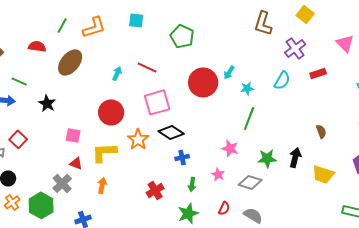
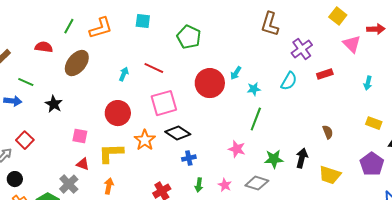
yellow square: (305, 14) -> (338, 16), moved
pink star: (218, 174) -> (225, 185), moved

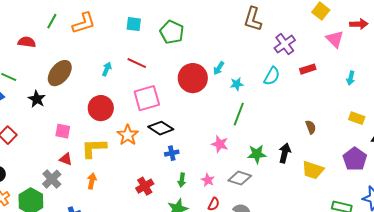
cyan square: (143, 21) -> (134, 24), moved
brown ellipse: (77, 63) -> (60, 73), moved

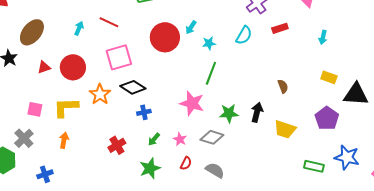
pink square: (63, 131) -> (35, 109), moved
pink star: (220, 144) -> (192, 103), size x1.4
red triangle: (66, 159) -> (44, 67), moved, turned -40
green arrow: (182, 180) -> (154, 139), turned 32

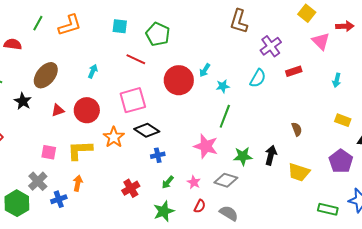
red line: (109, 22) -> (136, 59), moved
blue cross: (45, 174) -> (59, 199), moved

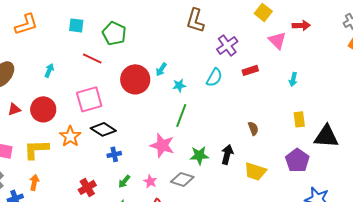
yellow rectangle: (343, 120) -> (299, 119), turned 63

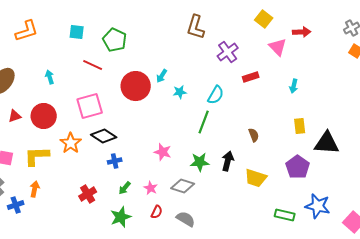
cyan arrow: (49, 70) -> (50, 77), turned -40
cyan semicircle: (214, 77) -> (216, 95), moved
green line: (181, 115) -> (204, 122), moved
pink star: (162, 145) -> (163, 152), size x0.7

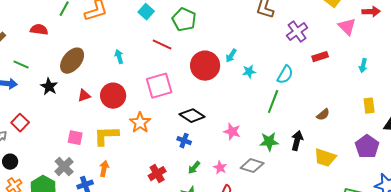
cyan square: (77, 32) -> (146, 12), turned 35
brown semicircle: (254, 135) -> (323, 115), turned 72
black diamond: (104, 136) -> (192, 116), moved
blue cross: (115, 161) -> (184, 141), turned 32

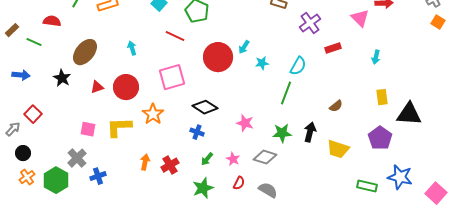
green line: (21, 65) -> (34, 42), moved
orange arrow: (104, 169) -> (145, 162), moved

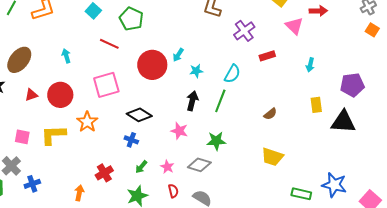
black arrow: (310, 132) -> (192, 101), moved
purple pentagon: (380, 138) -> (352, 85), moved, turned 30
orange arrow: (145, 162) -> (79, 193), moved
red semicircle: (239, 183) -> (173, 191), turned -40

